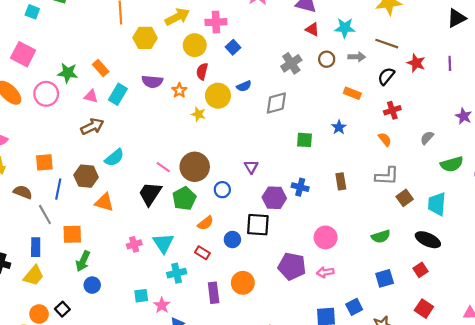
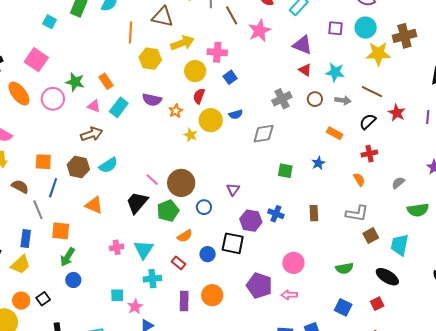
brown hexagon: (86, 176) -> (78, 167), moved
blue square: (385, 278) -> (343, 307), turned 36

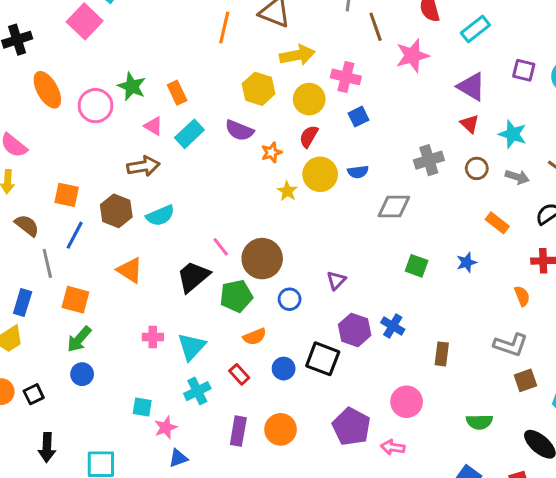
yellow hexagon: (150, 59) -> (259, 89), moved
pink square: (36, 60) -> (85, 21), moved
brown rectangle: (314, 213) -> (442, 354), moved
cyan cross: (152, 279) -> (197, 391), turned -30

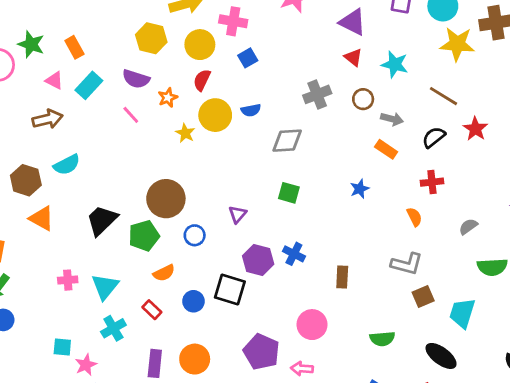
gray arrow: (517, 177) -> (392, 119), moved
brown hexagon: (116, 211) -> (26, 180), moved
pink line: (221, 247) -> (131, 115), moved
green square: (417, 266) -> (289, 193), moved

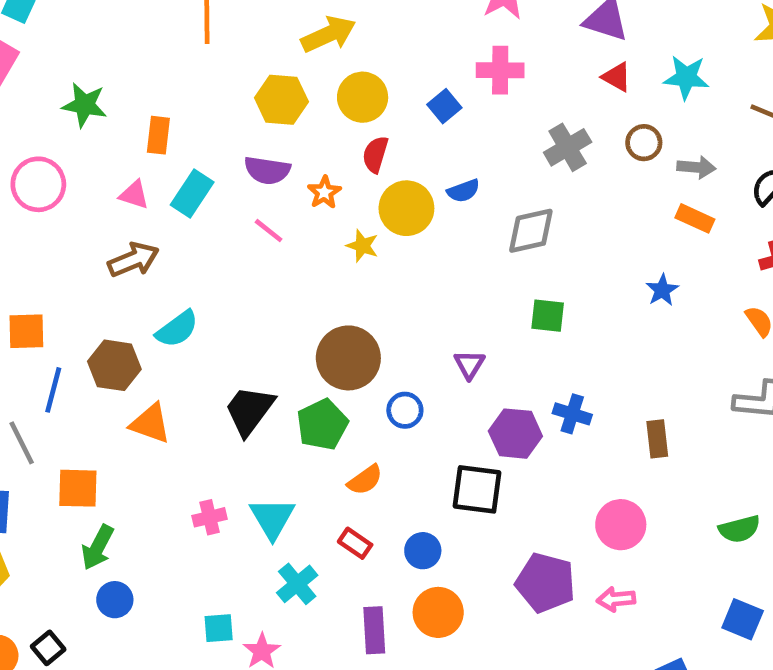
pink cross: (233, 21) -> (500, 70), moved
green star: (31, 44) -> (85, 105), moved
orange rectangle: (74, 47) -> (158, 135), turned 45
blue circle: (193, 301) -> (423, 551), moved

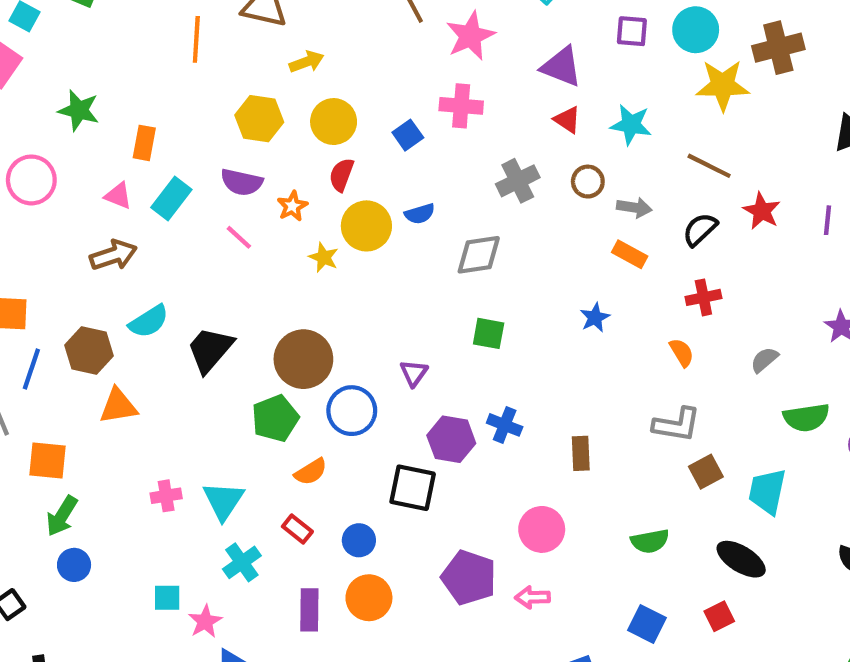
yellow arrow: (329, 34) -> (307, 62), size x0.7
black trapezoid: (249, 410) -> (210, 350), moved
blue circle: (405, 410) -> (352, 411), size x1.5
orange triangle: (150, 423) -> (118, 406), turned -33

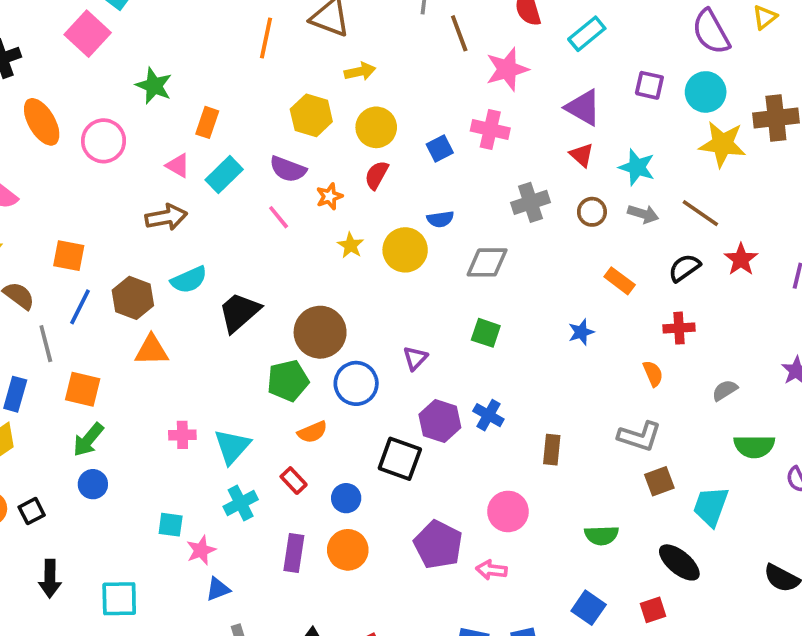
gray arrow: (634, 208) -> (643, 214), moved
yellow circle: (366, 226) -> (405, 250), moved

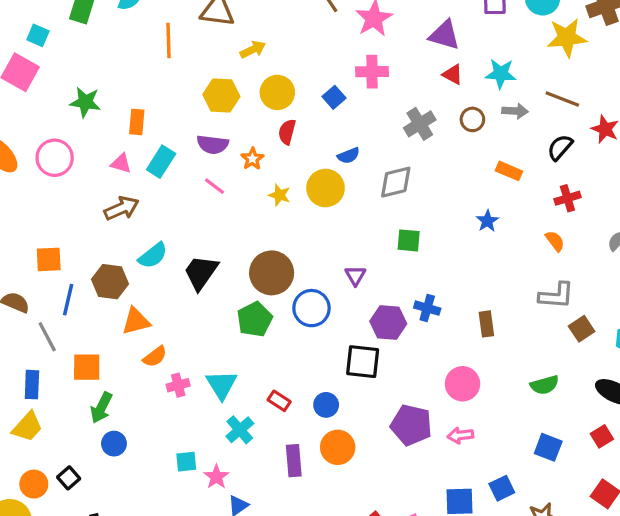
orange semicircle: (312, 432) -> (155, 357), moved

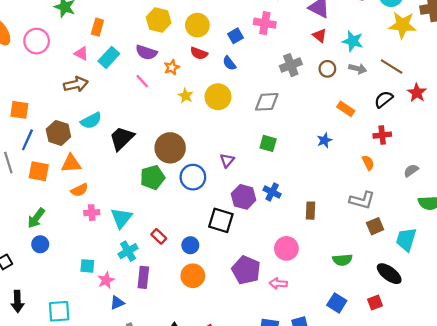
red semicircle: (287, 132) -> (199, 53), turned -96
blue semicircle: (349, 156) -> (229, 63), moved, turned 64
orange square: (87, 367) -> (39, 171), moved
purple rectangle: (294, 461) -> (143, 277), moved

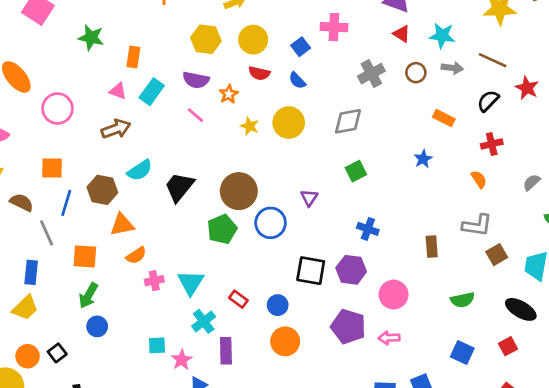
pink circle: (37, 41) -> (57, 109), moved
green square: (268, 143) -> (356, 171), turned -36
orange square: (39, 171) -> (85, 256), moved
purple hexagon: (244, 197) -> (351, 270), moved
brown rectangle: (310, 211) -> (432, 246), moved

